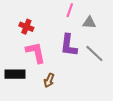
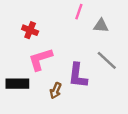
purple L-shape: (69, 45) -> (78, 76), moved
pink L-shape: (36, 52) -> (41, 59), turned -95

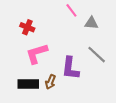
pink line: (79, 12) -> (71, 10), turned -56
black rectangle: (17, 84) -> (28, 84), moved

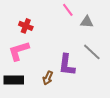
pink L-shape: (37, 54) -> (19, 51), moved
black rectangle: (28, 84) -> (14, 80), moved

